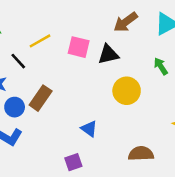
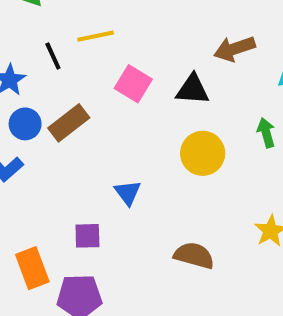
pink square: (79, 47) -> (133, 84), moved

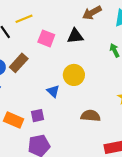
yellow circle: (203, 153) -> (74, 75), moved
orange rectangle: (32, 268) -> (14, 120), moved, turned -36

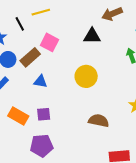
pink square: (46, 38) -> (49, 42), moved
blue triangle: (53, 91) -> (40, 81), moved, turned -40

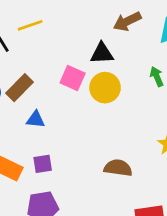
pink square: (49, 42) -> (73, 78), moved
yellow circle: (86, 76) -> (105, 88), moved

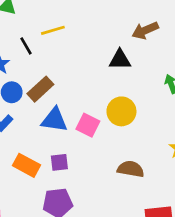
pink square: (73, 78) -> (88, 125), moved
yellow circle: (105, 88) -> (121, 111), moved
blue triangle: (36, 120) -> (54, 120), size x1.5

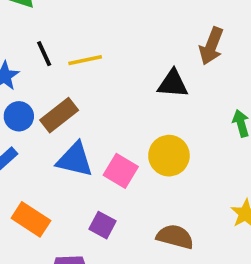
yellow line: (53, 30) -> (85, 60), moved
brown arrow: (145, 30) -> (211, 46), turned -50
purple square: (59, 162) -> (103, 225), moved, turned 30

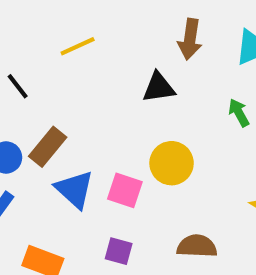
yellow line: (85, 60) -> (78, 46), moved
blue triangle: (75, 160) -> (74, 189), turned 42

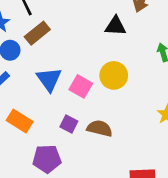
brown rectangle: (48, 147) -> (37, 33), moved
brown semicircle: (197, 246) -> (100, 128), moved

